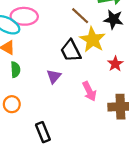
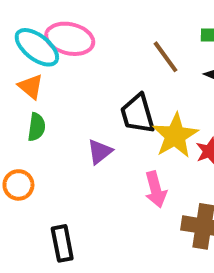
yellow star: (93, 40) -> (175, 136), moved

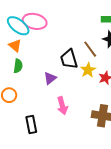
brown line: (166, 57) -> (90, 49), moved
yellow star: (175, 136) -> (88, 70), size x0.7
pink arrow: (156, 189) -> (62, 106), moved

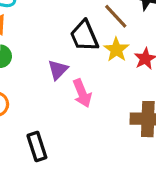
pink arrow: (62, 106) -> (82, 93), moved

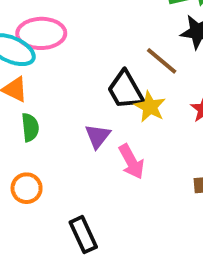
yellow star: (116, 50) -> (150, 107), moved

